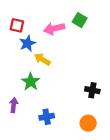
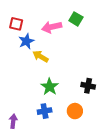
green star: (31, 82) -> (50, 87), moved
purple arrow: (14, 105) -> (13, 121), moved
orange circle: (88, 123) -> (75, 111), moved

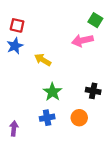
green square: (76, 19) -> (95, 20), moved
pink arrow: (52, 27) -> (82, 40), moved
blue star: (26, 41) -> (15, 46), moved

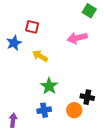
green square: (95, 20) -> (89, 11), moved
red square: (17, 25) -> (32, 27), moved
black cross: (93, 91) -> (87, 97), moved

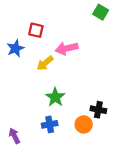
pink arrow: (77, 38) -> (67, 48), moved
yellow arrow: (40, 56) -> (45, 63), turned -70
purple arrow: (13, 120) -> (14, 136), turned -32

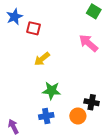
blue star: (16, 48) -> (14, 17), moved
pink arrow: (67, 48) -> (88, 43), moved, turned 54
green star: (55, 97) -> (51, 91), turned -30

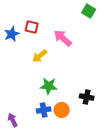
blue star: (14, 17) -> (12, 34), moved
pink arrow: (88, 43) -> (63, 38), moved
orange circle: (78, 116) -> (62, 110), moved

